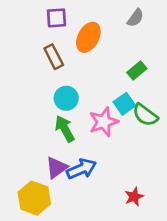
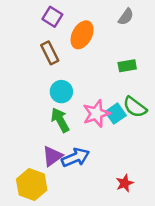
purple square: (56, 18) -> (52, 17), turned 36
green rectangle: (137, 71) -> (127, 66), turned 30
cyan square: (124, 104) -> (116, 114), moved

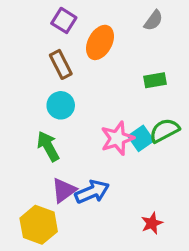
cyan circle: (61, 92) -> (61, 105), moved
green semicircle: (135, 107) -> (164, 130), turned 115
green arrow: (60, 120) -> (48, 146), moved

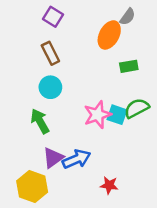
orange ellipse: (100, 42) -> (109, 35), moved
cyan square: (141, 138) -> (117, 115), turned -36
red star: (152, 223) -> (109, 185), moved, turned 30

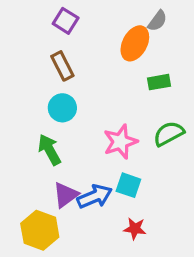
cyan square: (117, 115) -> (128, 185), moved

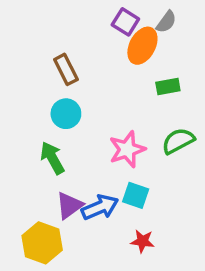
purple square: (66, 21) -> (125, 22), moved

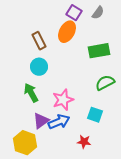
orange ellipse: (142, 46) -> (67, 32), moved
green rectangle: (168, 86) -> (99, 51), size x1.5
pink star: (127, 149) -> (63, 100), moved
cyan square: (136, 195) -> (95, 115), moved

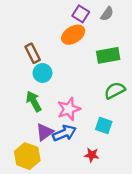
orange ellipse: (67, 32) -> (73, 35), turned 30
brown rectangle: (39, 41) -> (33, 53), moved

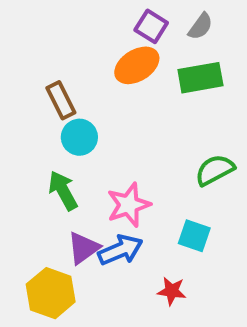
green rectangle: (108, 55) -> (200, 78), moved

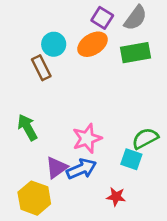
gray semicircle: (200, 26) -> (135, 18), size x1.4
cyan circle: (79, 137) -> (54, 44), moved
green semicircle: (215, 170) -> (145, 138), moved
green arrow: (63, 191) -> (27, 127), moved

